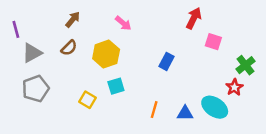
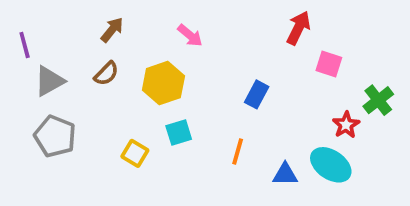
red star: (234, 87) -> (346, 125), moved
gray pentagon: (36, 89) -> (55, 136), turned -30
orange line: (154, 110) -> (238, 151), moved

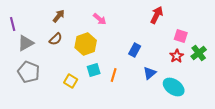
pink square: (329, 64) -> (181, 36), moved
red star: (346, 125) -> (177, 56), moved
orange line: (238, 151) -> (114, 75), moved
blue triangle: (285, 174) -> (150, 73), moved, turned -40

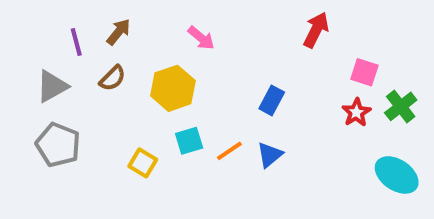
purple line: (13, 24) -> (76, 42), moved
blue triangle: (150, 73) -> (270, 155), moved
orange line: (114, 75) -> (229, 151), turned 40
cyan ellipse: (174, 87) -> (397, 175), moved

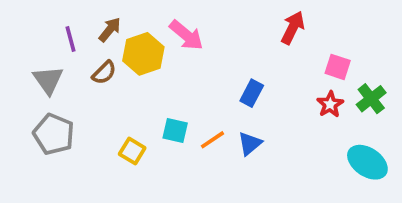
pink arrow: (201, 38) -> (186, 35), size x1.4
gray triangle: (52, 86) -> (48, 80), turned -36
yellow hexagon: (173, 88) -> (143, 54), moved
cyan square: (189, 141) -> (175, 130), turned 30

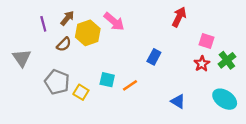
gray triangle: (48, 80) -> (22, 58), moved
gray pentagon: (54, 134) -> (57, 82), moved
blue triangle: (250, 144) -> (178, 101), moved, turned -49

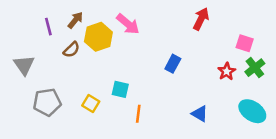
pink square: (206, 41) -> (245, 43), moved
gray pentagon: (57, 82) -> (47, 102), moved, turned -30
orange line: (130, 85) -> (138, 114), moved, turned -49

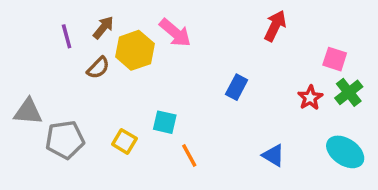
gray triangle: (24, 65) -> (28, 112), moved, turned -50
orange line: (138, 114) -> (189, 155), turned -36

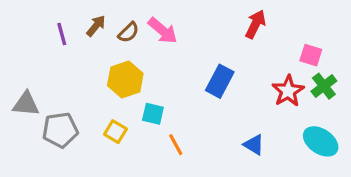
yellow hexagon: (135, 50) -> (125, 80), moved
brown semicircle: (98, 68) -> (129, 32), moved
blue rectangle: (237, 87) -> (220, 81), size x1.4
red star: (310, 98) -> (288, 91), size x1.4

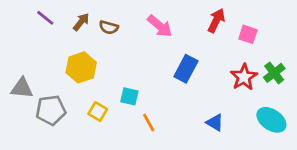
pink arrow: (163, 31) -> (160, 26), moved
brown semicircle: (129, 32) -> (109, 27), turned 60
purple line: (62, 34) -> (45, 18), moved, turned -36
pink square: (311, 55) -> (248, 34), moved
yellow hexagon: (125, 80) -> (81, 67), moved

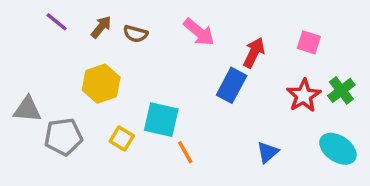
red arrow: (216, 21) -> (254, 53), moved
cyan square: (129, 96) -> (161, 120), size x1.5
blue triangle: (215, 123) -> (268, 152), turned 48

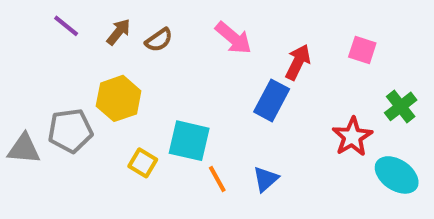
brown semicircle: (135, 34) -> (159, 40), turned -50
red star: (304, 96) -> (352, 137), moved
gray triangle: (27, 109) -> (24, 149), moved
gray pentagon: (63, 137) -> (70, 131), moved
blue triangle: (268, 152) -> (266, 179), moved

